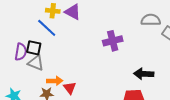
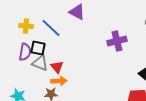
yellow cross: (53, 11) -> (26, 26), moved
red triangle: (70, 88) -> (57, 67), moved

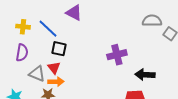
purple cross: (117, 41) -> (117, 55), moved
black square: (38, 48) -> (59, 49), moved
gray triangle: (40, 63) -> (37, 74), moved

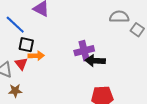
black arrow: (145, 75) -> (95, 61), moved
orange arrow: (56, 82) -> (36, 56), moved

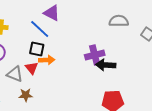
gray semicircle: (119, 17) -> (119, 21), moved
blue line: (15, 25) -> (40, 29), moved

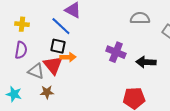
purple cross: (95, 55) -> (116, 52), turned 36
black arrow: (106, 65) -> (146, 62), moved
red triangle: (32, 68) -> (53, 65), size x1.5

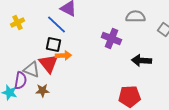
yellow cross: (22, 24) -> (17, 22), turned -32
purple semicircle: (21, 50) -> (20, 80), moved
purple cross: (116, 52) -> (111, 38), moved

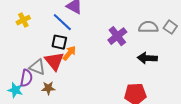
gray semicircle: (135, 16) -> (148, 27), moved
purple cross: (111, 38) -> (117, 36), turned 30
orange arrow: (63, 56) -> (69, 53), turned -49

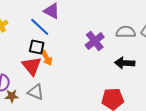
orange arrow: (69, 53) -> (47, 58), turned 112
gray triangle: (37, 67) -> (36, 92), moved
brown star: (48, 88) -> (12, 96), moved

